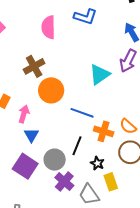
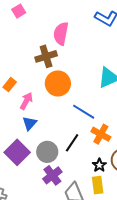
pink semicircle: (48, 27) -> (61, 34), moved
black star: (97, 163) -> (99, 165), moved

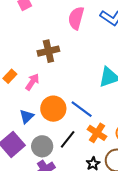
pink semicircle: (61, 34) -> (76, 18), moved
orange circle: (58, 83) -> (53, 109), moved
pink arrow: (26, 101) -> (32, 82), moved

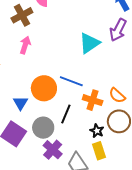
brown cross: (48, 51) -> (22, 15), moved
pink arrow: (32, 82) -> (25, 45), moved

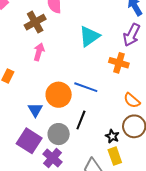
cyan triangle: (89, 43) -> (89, 36), moved
orange cross: (93, 100) -> (119, 63), moved
purple cross: (53, 150) -> (53, 158), moved

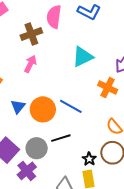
blue triangle: (35, 110) -> (18, 107), moved
black line: (81, 120) -> (61, 138), turned 42

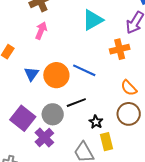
orange cross: (108, 88) -> (120, 49), turned -36
black star: (89, 159) -> (96, 122), moved

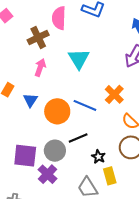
cyan triangle: (93, 20) -> (79, 59), moved, turned -30
orange cross: (120, 49) -> (114, 94), moved, turned -30
blue triangle: (31, 74) -> (30, 100), moved
purple square: (23, 118) -> (25, 156), turned -30

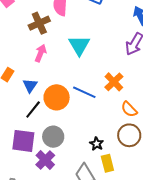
black line: (78, 138) -> (33, 109), moved, turned -30

